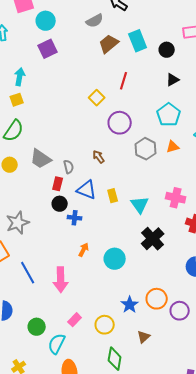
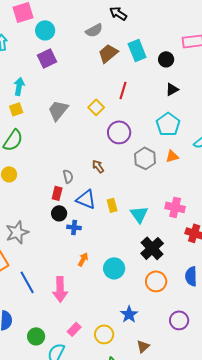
gray trapezoid: (41, 159) -> (58, 110), moved, turned 95
orange circle: (157, 299) -> (156, 281), moved

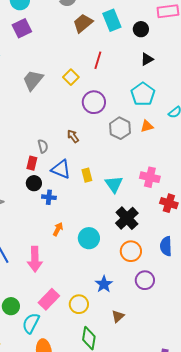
purple circle: (179, 320) -> (145, 280), moved
pink rectangle: (74, 329) -> (49, 299), size x1.5

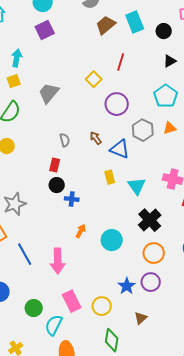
gray trapezoid: (33, 80) -> (49, 93), moved
gray semicircle: (43, 146) -> (65, 140), moved
blue triangle: (61, 169) -> (120, 149), moved
purple circle: (145, 280) -> (151, 282), moved
pink rectangle: (49, 299) -> (72, 301), turned -70

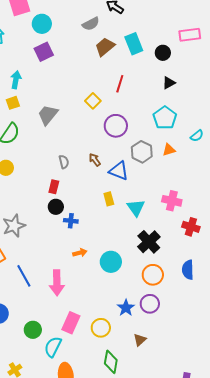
orange arrow: (81, 231) -> (80, 253), turned 48
pink rectangle: (72, 301) -> (71, 323), turned 50

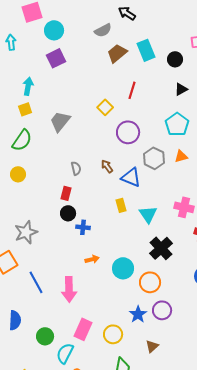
orange circle: (153, 275) -> (150, 282), moved

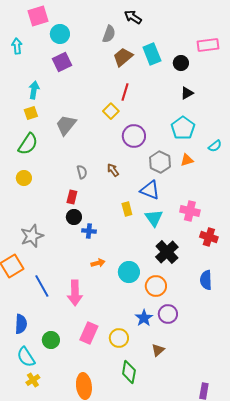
gray semicircle: (103, 30) -> (109, 34), turned -42
red line: (132, 90) -> (125, 92), moved
blue triangle: (131, 177) -> (150, 190), moved
cyan semicircle: (65, 353) -> (26, 357), moved, turned -60

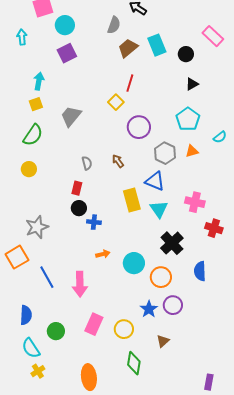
pink rectangle: (208, 45) -> (213, 36), turned 50
yellow rectangle: (127, 209) -> (132, 200), size x1.6
blue semicircle: (206, 280) -> (200, 271), moved

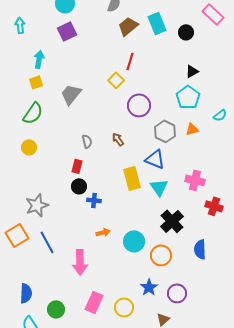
cyan arrow: (22, 37) -> (20, 25), moved
black triangle: (192, 84) -> (192, 71), moved
blue line: (47, 277) -> (47, 242), moved
purple circle: (173, 305) -> (177, 293), moved

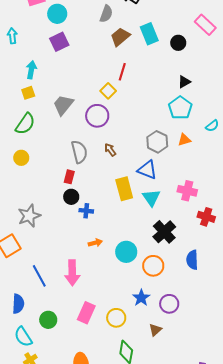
purple circle: (139, 105) -> (97, 116), moved
gray semicircle: (87, 141) -> (79, 152), size x1.6
blue line: (47, 242) -> (39, 276), moved

